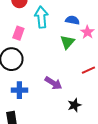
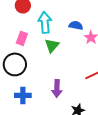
green triangle: (67, 42) -> (52, 45), moved
purple arrow: (53, 83) -> (57, 88), turned 60

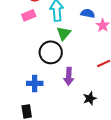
pink rectangle: (22, 38) -> (29, 15), moved, turned 48
black circle: (15, 64) -> (51, 52), moved

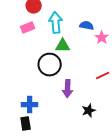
green triangle: (64, 33) -> (63, 46), turned 49
blue cross: (35, 83) -> (30, 105), moved

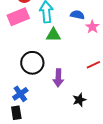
pink rectangle: (28, 28) -> (18, 17), size x1.5
black circle: (50, 65) -> (32, 63), moved
blue cross: (30, 105) -> (20, 94), turned -35

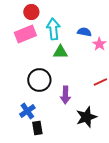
black star: (79, 100) -> (86, 117), size x1.5
black rectangle: (16, 113) -> (37, 128), moved

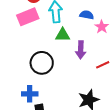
purple arrow: (65, 95) -> (81, 50), moved
blue cross: (27, 111) -> (30, 94), turned 35

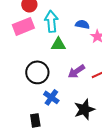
purple arrow: (81, 50) -> (76, 71), moved, turned 54
blue cross: (30, 94) -> (51, 97), moved, turned 35

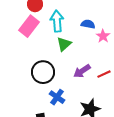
pink rectangle: (23, 26) -> (29, 26), turned -30
green triangle: (58, 44) -> (64, 44), turned -42

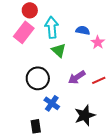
green triangle: (64, 44) -> (59, 50), turned -35

